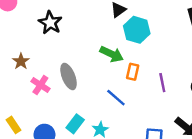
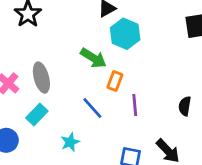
purple line: (162, 83) -> (135, 105), moved
cyan rectangle: (75, 124) -> (37, 115), moved

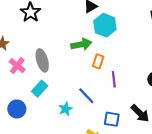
green arrow: (93, 58) -> (81, 44), turned -42
blue line: (92, 108) -> (86, 96), moved

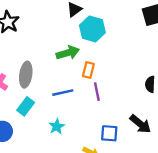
gray ellipse: (42, 60) -> (26, 75), turned 30
purple line: (114, 79) -> (97, 92), moved
blue line: (86, 96) -> (63, 93), moved, turned -54

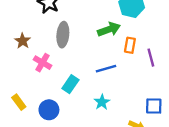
gray ellipse: (26, 75) -> (63, 35), moved
purple line: (97, 92) -> (151, 58), moved

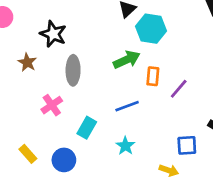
brown star: (23, 41) -> (27, 62), moved
purple line: (151, 58) -> (179, 89), turned 60
pink cross: (42, 63) -> (52, 105), turned 30

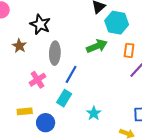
orange rectangle: (153, 76) -> (129, 50), moved
blue line: (127, 106) -> (71, 74), moved, turned -42
yellow rectangle: (28, 154) -> (25, 111), moved, turned -56

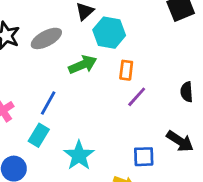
gray ellipse: (55, 53) -> (46, 38), moved, turned 60
cyan star: (94, 113) -> (79, 155), size x1.5

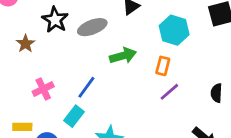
cyan hexagon: (109, 33) -> (174, 30), moved

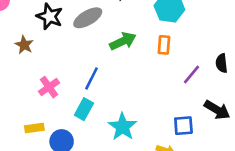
purple line: (169, 92) -> (192, 75), moved

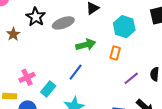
blue line: (92, 78) -> (76, 72), moved
pink cross: (49, 87) -> (27, 77), moved

